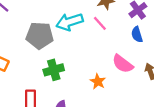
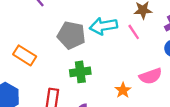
pink semicircle: (123, 64) -> (151, 76), turned -65

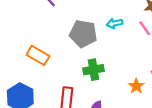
cyan arrow: (103, 26) -> (115, 23), size x0.6

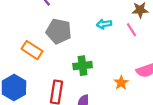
gray pentagon: (83, 34) -> (59, 31), moved

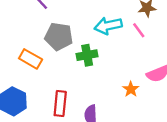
cyan arrow: (104, 24) -> (108, 26), size x1.6
green cross: (83, 66) -> (87, 55), moved

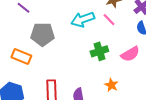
green cross: (87, 55) -> (99, 51), moved
orange star: (131, 89) -> (111, 85), moved

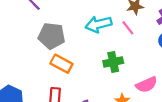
pink semicircle: (130, 54) -> (147, 85), moved
orange rectangle: (21, 57) -> (61, 64), moved

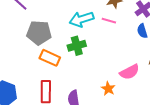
pink line: (128, 28) -> (109, 21), turned -32
green cross: (113, 62) -> (77, 46), moved

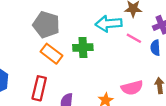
cyan arrow: (82, 19) -> (109, 24), moved
pink line: (109, 21) -> (134, 38), moved

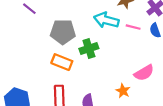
cyan arrow: (109, 24) -> (106, 20), turned 35
gray pentagon: (46, 25) -> (63, 32), moved

